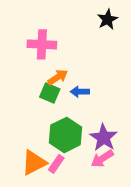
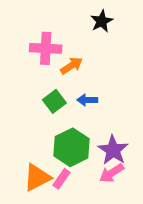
black star: (108, 19) -> (102, 21), moved
orange arrow: (58, 77) -> (72, 66), moved
green square: (50, 93) -> (54, 101), turned 30

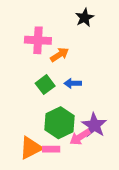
pink arrow: (112, 173) -> (80, 137), moved
pink rectangle: (61, 179) -> (51, 149), turned 56

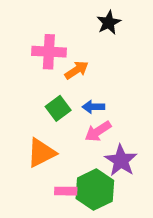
green hexagon: (60, 123) -> (95, 190), moved
pink arrow: (80, 137) -> (98, 131), moved
orange triangle: (31, 148) -> (41, 153), moved

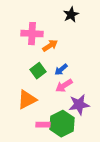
blue arrow: (93, 107) -> (61, 70), turned -40
purple star: (121, 160) -> (79, 105), turned 30

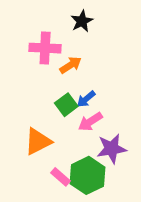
black star: (71, 15) -> (82, 21), moved
green square: (38, 71) -> (66, 105), moved
pink rectangle: (43, 125) -> (61, 177), turned 40

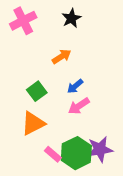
pink cross: (45, 48) -> (23, 21), moved, turned -30
green square: (66, 105) -> (37, 91), moved
purple star: (112, 149) -> (100, 149), moved

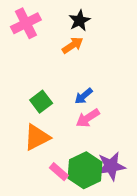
orange arrow: (62, 57) -> (73, 45), moved

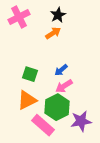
green square: (41, 102) -> (30, 74), turned -35
green hexagon: (85, 170) -> (57, 107), moved
pink rectangle: (59, 172) -> (43, 125), size x1.6

